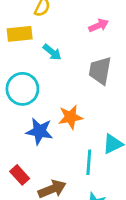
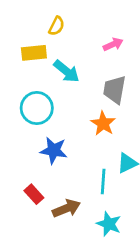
cyan arrow: (52, 52) -> (66, 71), size x1.4
orange star: (70, 117) -> (103, 124), moved, turned -30

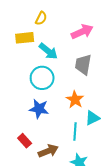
pink arrow: (113, 44) -> (82, 32), size x1.5
cyan circle: (37, 108) -> (42, 78), moved
orange star: (103, 124) -> (75, 100), moved

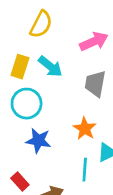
yellow semicircle: (41, 18) -> (41, 24), size x1.5
yellow rectangle: (25, 38) -> (20, 67), moved, turned -66
cyan circle: (42, 78) -> (27, 104), moved

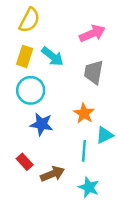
yellow semicircle: (41, 24) -> (29, 20), moved

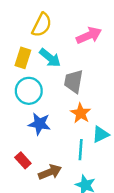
yellow semicircle: (29, 20) -> (42, 25), moved
gray trapezoid: (94, 72) -> (74, 81), moved

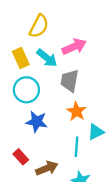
pink arrow: (89, 35) -> (74, 47), moved
yellow rectangle: (23, 58) -> (21, 58), turned -42

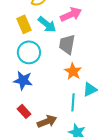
blue star: (37, 122) -> (23, 80), moved

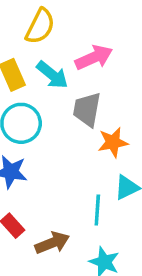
orange star: (73, 71) -> (113, 142), moved, turned 30

